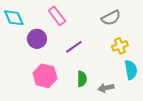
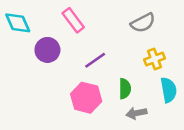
pink hexagon: (45, 76) -> (86, 98), moved
green semicircle: (82, 79) -> (125, 89), moved

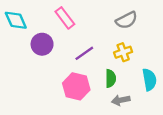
yellow cross: (154, 59) -> (123, 52), moved

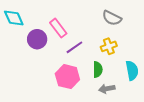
pink rectangle: (65, 18) -> (58, 28), moved
gray semicircle: (127, 20) -> (112, 18), turned 54

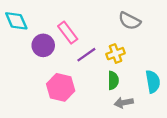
yellow cross: (109, 46) -> (116, 54), moved
pink hexagon: (67, 77) -> (61, 87), moved

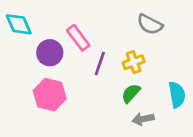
purple line: (86, 55) -> (100, 64), turned -36
green semicircle: (113, 80) -> (131, 93), turned -138
pink hexagon: (61, 87) -> (50, 95), moved

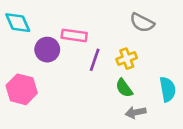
pink rectangle: (78, 38) -> (74, 35), turned -45
green semicircle: (131, 93) -> (124, 88), turned -78
pink hexagon: (50, 95) -> (22, 89), moved

